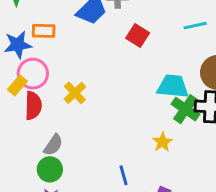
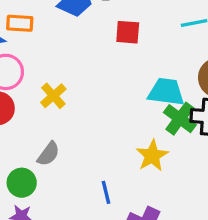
red square: (138, 35) -> (128, 32), turned -30
yellow star: (163, 142) -> (152, 156), size x1.4
gray semicircle: (53, 145) -> (48, 154), moved

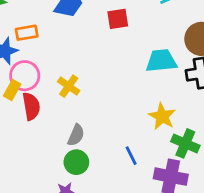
green cross: (180, 119) -> (185, 143), moved
green circle: (22, 183) -> (76, 162), moved

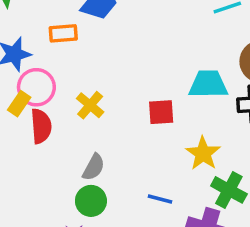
red square: (118, 19) -> (161, 112), moved
orange rectangle: (27, 33) -> (63, 33), moved
blue line: (131, 156) -> (160, 199), turned -54

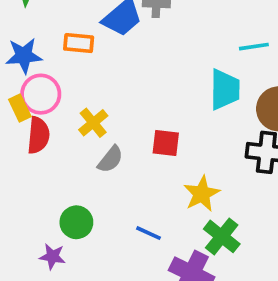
cyan trapezoid: (208, 84) -> (225, 89), moved, turned 81
yellow rectangle: (19, 104) -> (20, 108), turned -70
gray semicircle: (94, 167) -> (110, 159), moved

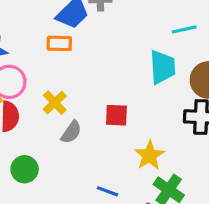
orange rectangle: (79, 43) -> (59, 43), moved
green circle: (76, 222) -> (25, 169), moved

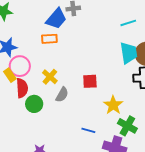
cyan trapezoid: (162, 67) -> (129, 53), moved
green circle: (25, 169) -> (34, 104), moved

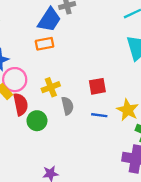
yellow cross: (50, 77) -> (51, 87), turned 35
gray semicircle: (62, 95) -> (67, 106), turned -35
blue line: (88, 130) -> (99, 115), moved

